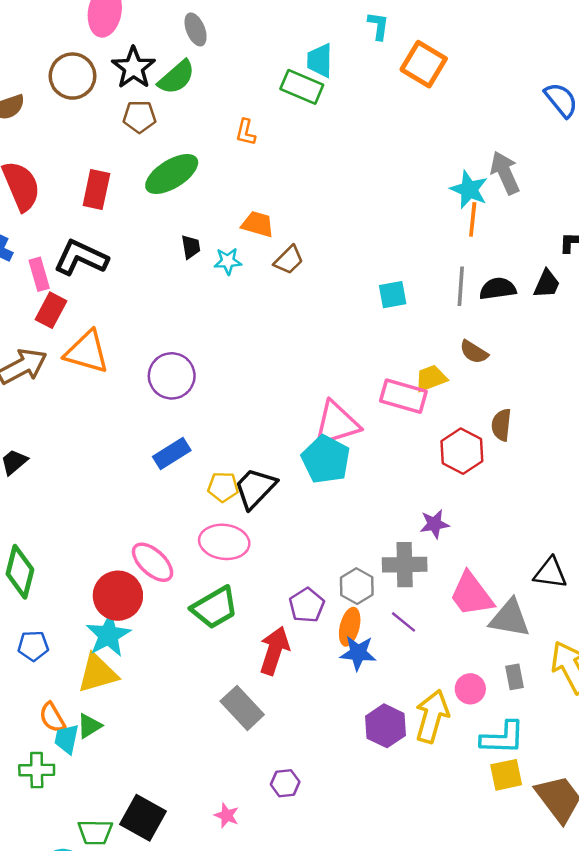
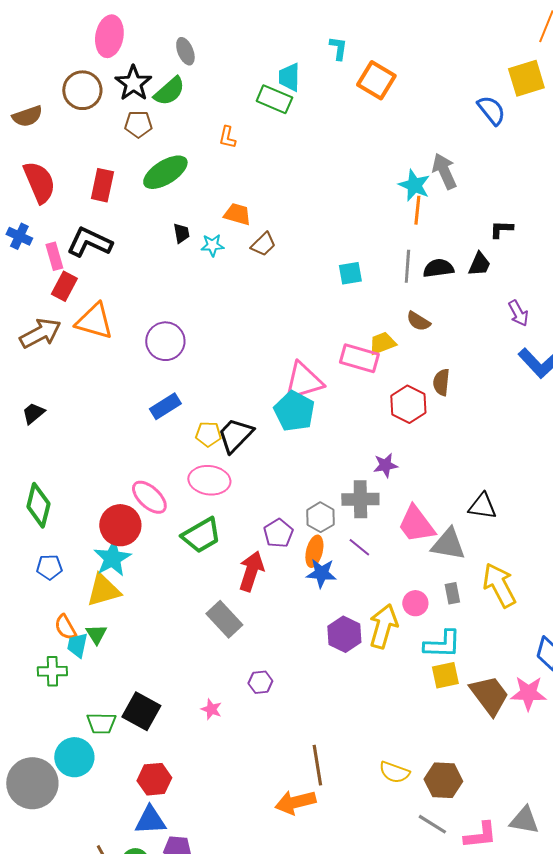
green triangle: (89, 726) -> (96, 634), turned -30

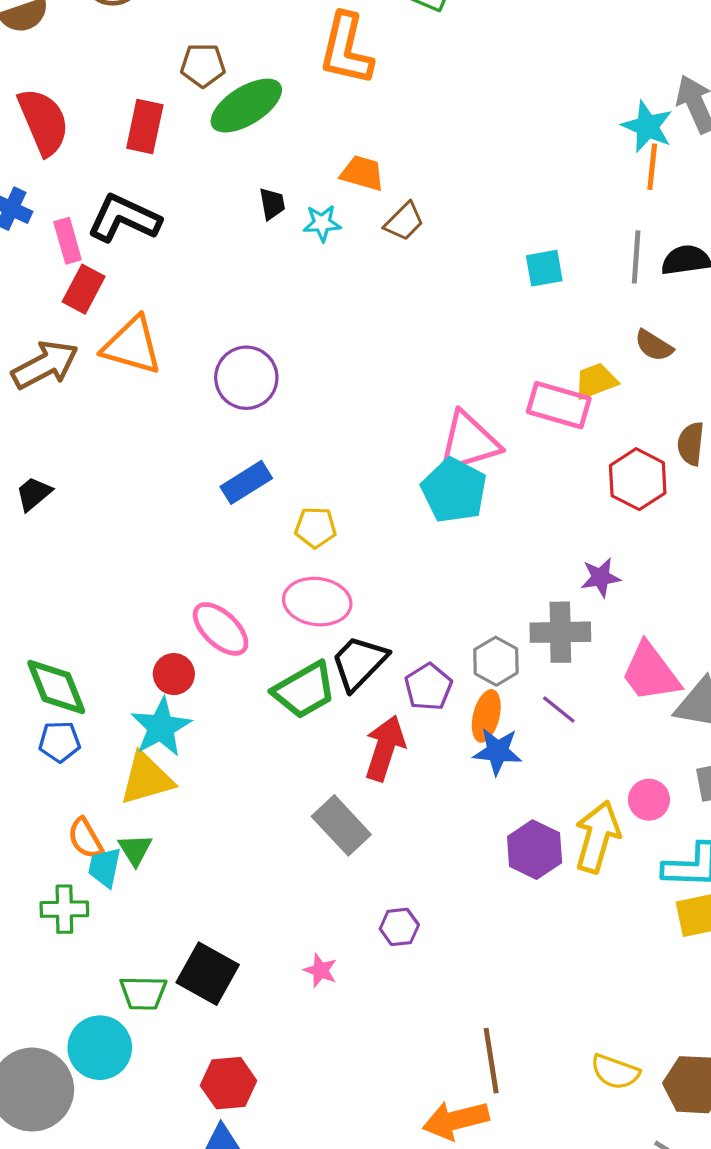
brown pentagon: (138, 124) -> (203, 65), moved
orange L-shape: (227, 137) -> (346, 49), size x2.0
black trapezoid: (235, 435) -> (359, 663), moved
green diamond: (38, 505) -> (56, 687), moved, turned -36
red circle: (120, 525) -> (174, 674), size x0.6

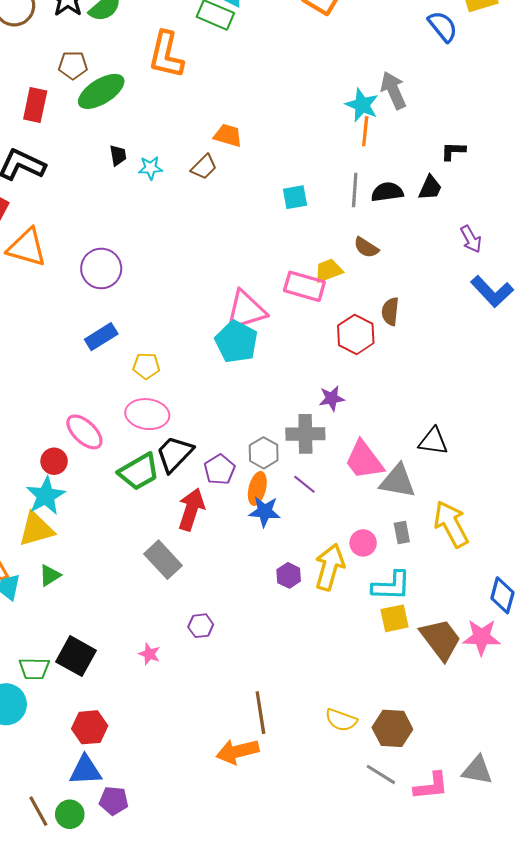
orange trapezoid: (362, 173) -> (228, 135), moved
green triangle: (135, 850) -> (50, 575), moved, turned 30
purple hexagon: (535, 850) -> (289, 575), size x0.7

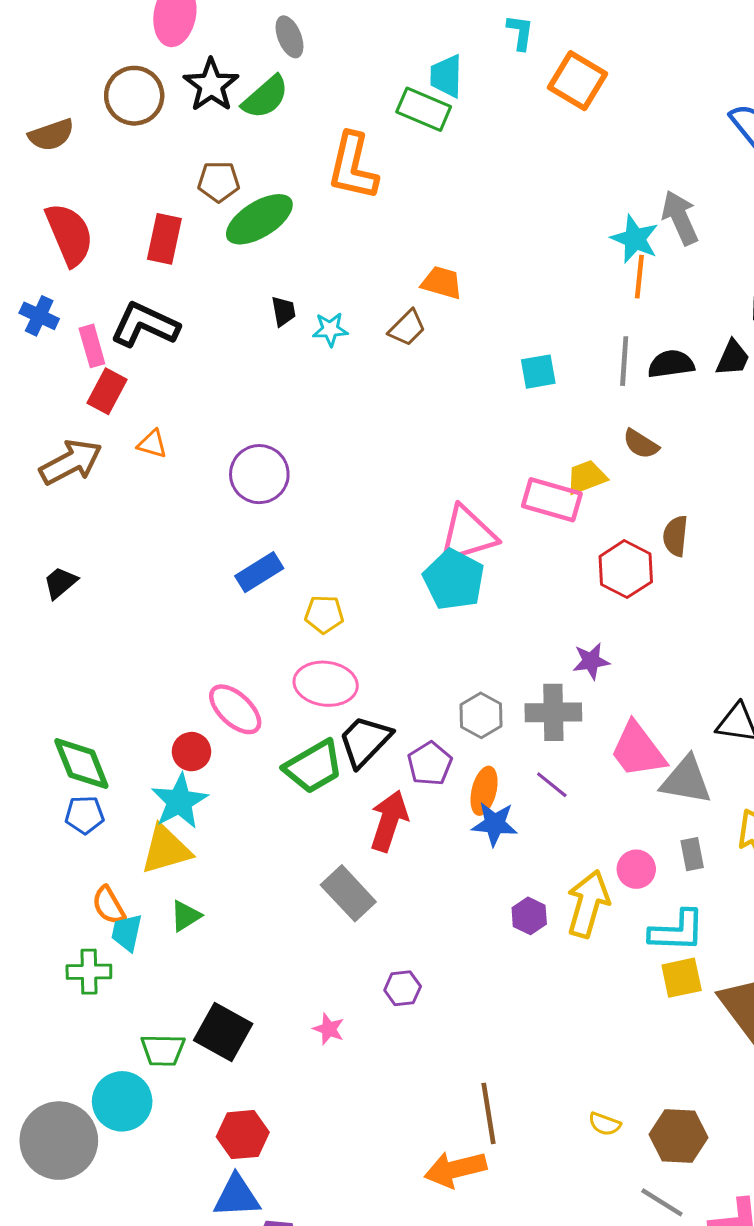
orange triangle: (27, 248) -> (152, 444), size x0.5
gray hexagon: (264, 453) -> (481, 715), moved
yellow semicircle: (341, 720) -> (605, 1124), size x0.7

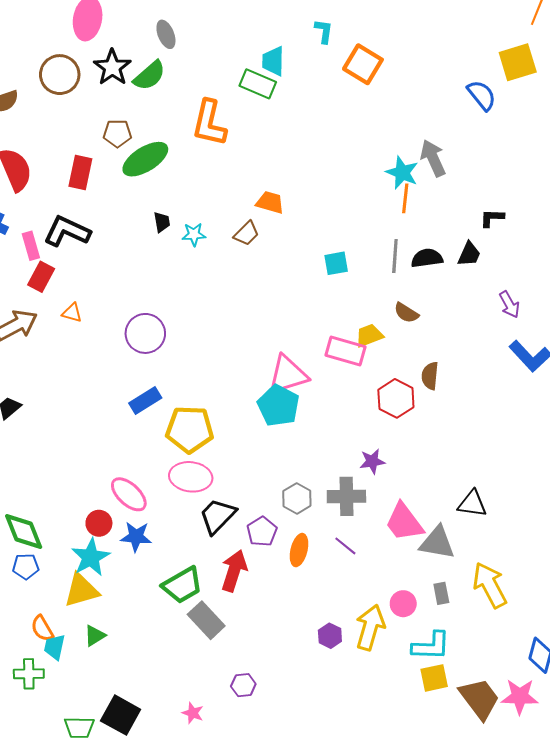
yellow pentagon: (324, 614) -> (190, 429), size x1.8
green trapezoid: (314, 767) -> (182, 585), moved
blue star: (495, 824) -> (136, 537), moved

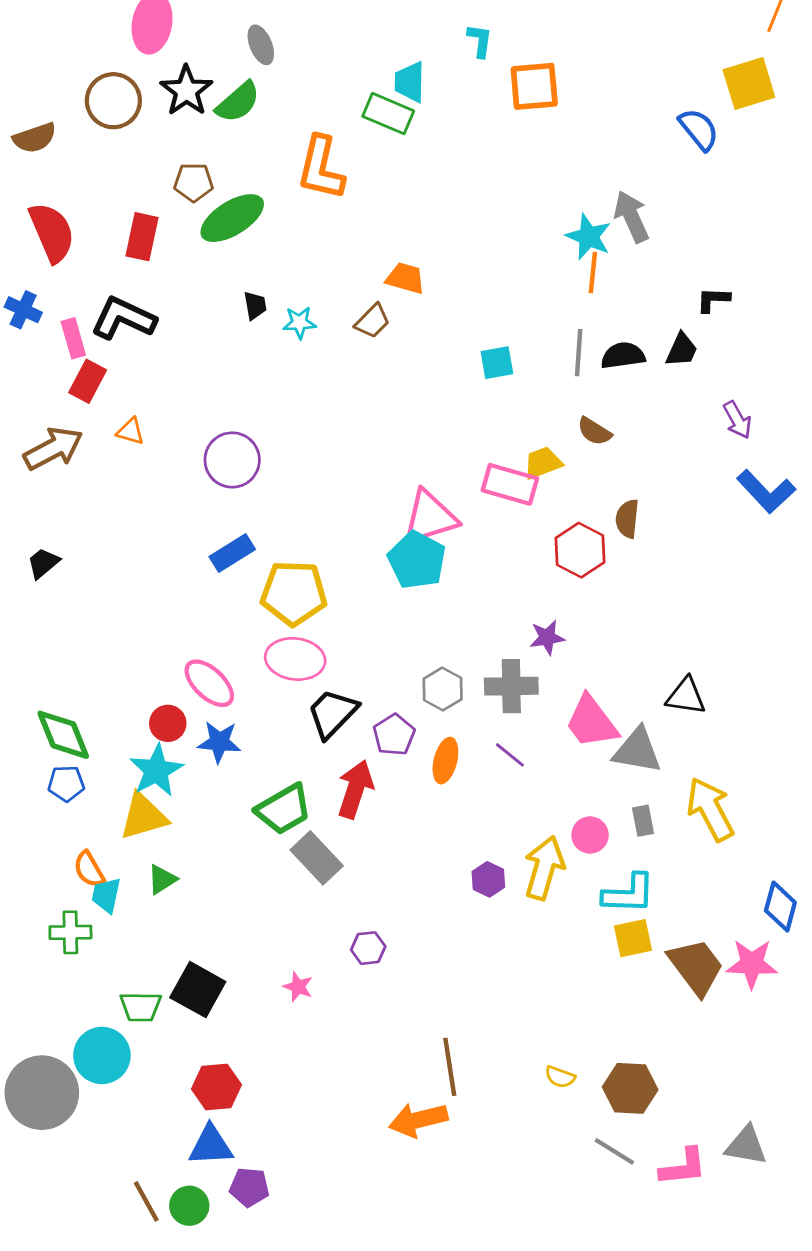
orange square: (363, 64) -> (534, 86), turned -36

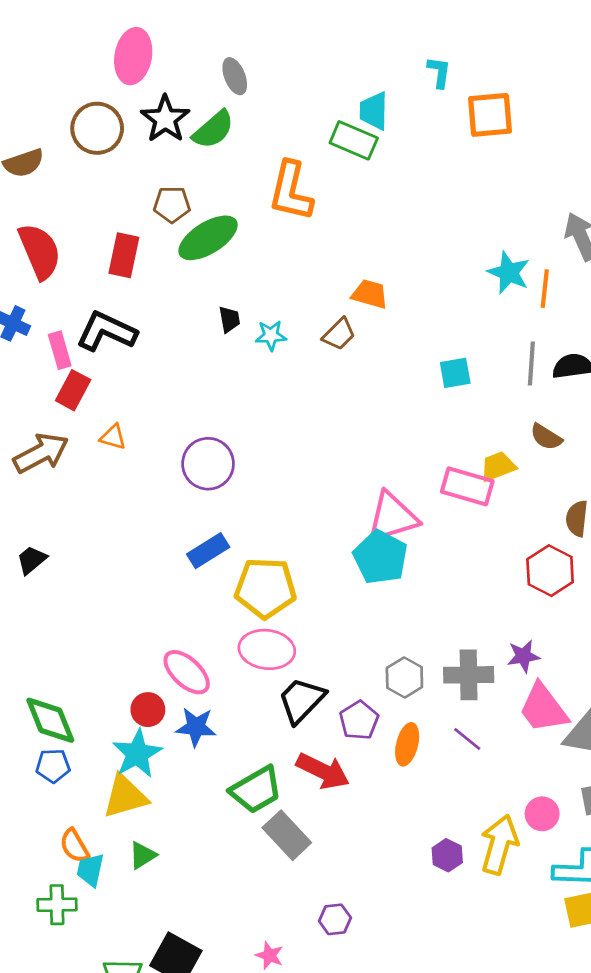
cyan star: (589, 237) -> (509, 273), moved
red hexagon: (580, 550) -> (550, 571), moved
purple star: (547, 637) -> (523, 656), moved
red arrow: (355, 789) -> (323, 771), turned 98

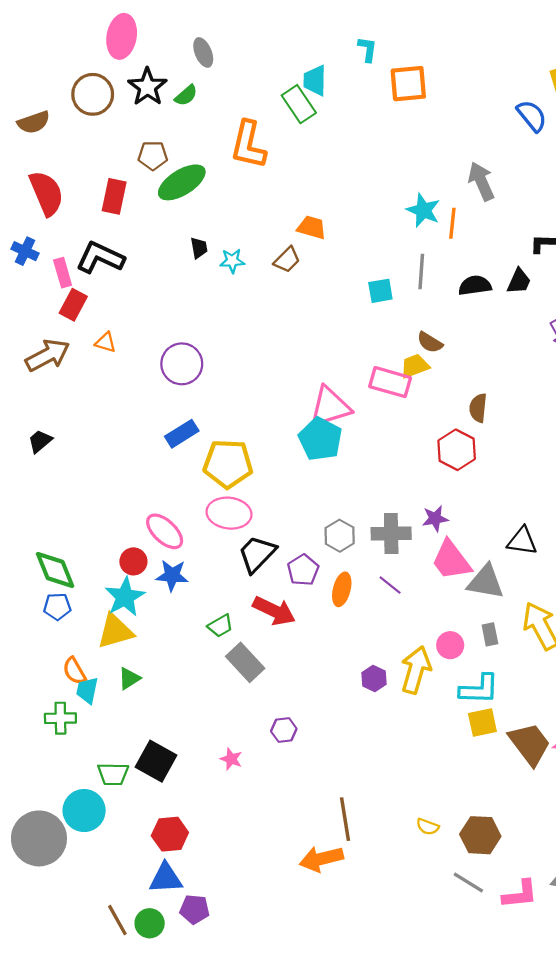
green semicircle: (213, 130) -> (186, 95), size x0.7
green rectangle: (354, 140) -> (299, 104), turned 33
gray line: (531, 363) -> (421, 272), moved
brown semicircle: (546, 437) -> (430, 342), moved
green trapezoid: (256, 790) -> (220, 626), size x0.6

